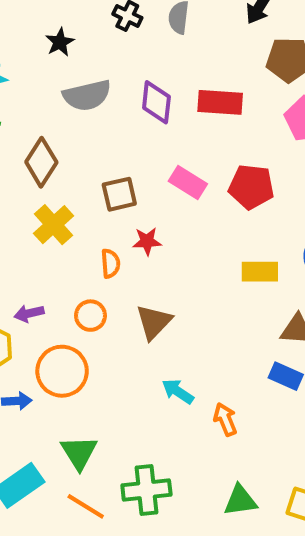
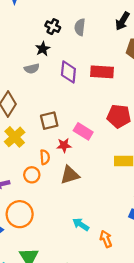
black star: (60, 42) -> (43, 49), moved
gray semicircle: (87, 95) -> (32, 69), size x0.6
pink rectangle: (188, 182) -> (83, 131), moved
orange circle: (90, 316) -> (32, 175), moved
brown triangle: (154, 322) -> (70, 175), moved, turned 30

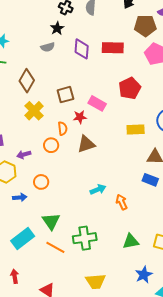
red pentagon: (119, 116) -> (130, 88), turned -30
orange circle: (20, 214) -> (41, 182), size x0.6
cyan arrow: (81, 224) -> (98, 189), turned 126

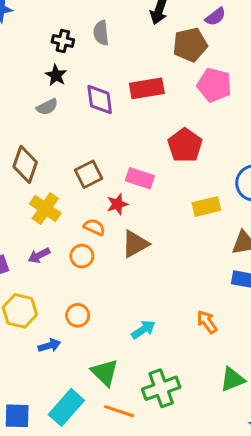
orange semicircle: (63, 129) -> (94, 227), turned -48
purple arrow: (24, 155) -> (39, 255), moved
cyan arrow: (98, 189) -> (143, 330), moved

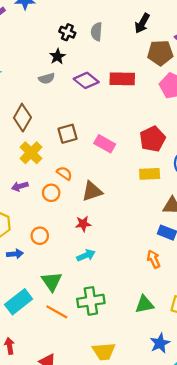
purple diamond: (100, 100) -> (86, 80), turned -55
red pentagon: (185, 145) -> (153, 139), moved
red star: (117, 204) -> (83, 224), moved
orange arrow: (207, 322) -> (154, 259), moved

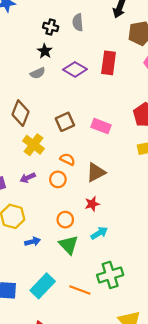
red rectangle: (122, 79) -> (109, 63), turned -75
orange circle: (40, 236) -> (65, 220), moved
green triangle: (52, 281) -> (68, 245), moved

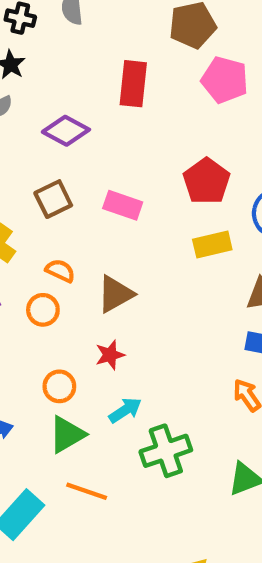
purple diamond: (75, 69) -> (66, 131), moved
green triangle: (68, 245) -> (67, 434), turned 45
green cross: (110, 275) -> (166, 451), moved
orange line: (80, 290) -> (87, 491), moved

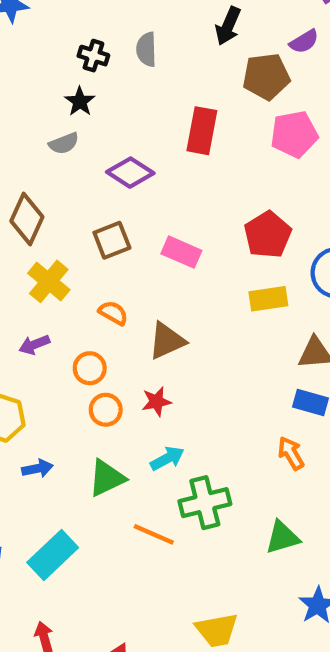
pink pentagon: (225, 80) -> (294, 134), turned -30
orange circle: (43, 310) -> (90, 368), moved
orange circle: (59, 386) -> (106, 410), moved
orange line: (87, 491) -> (154, 534), moved

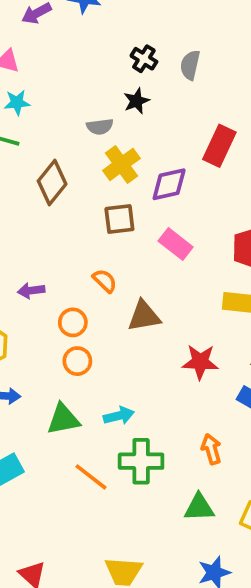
black star: (80, 102) -> (136, 101), moved
purple diamond: (130, 173) -> (169, 184), moved, turned -60
yellow cross: (49, 281) -> (121, 164), moved
red star: (156, 402) -> (200, 362), moved, size x1.4
orange arrow: (291, 453) -> (211, 449), moved

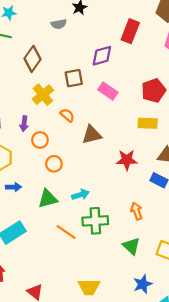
yellow cross: (121, 164) -> (43, 95), moved
purple arrow: (31, 290) -> (24, 124), turned -72
orange circle: (73, 322) -> (40, 140), moved
green triangle: (199, 507) -> (131, 246), turned 48

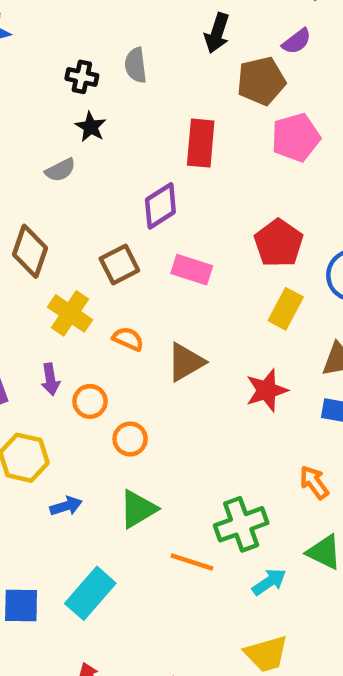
yellow rectangle: (148, 123) -> (286, 309), turned -48
cyan arrow: (80, 195) -> (269, 582), moved

